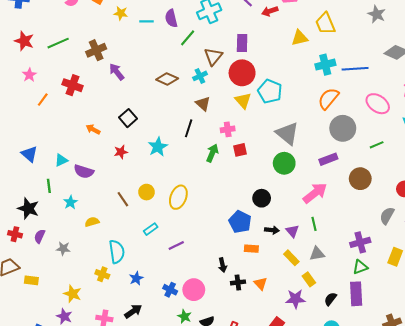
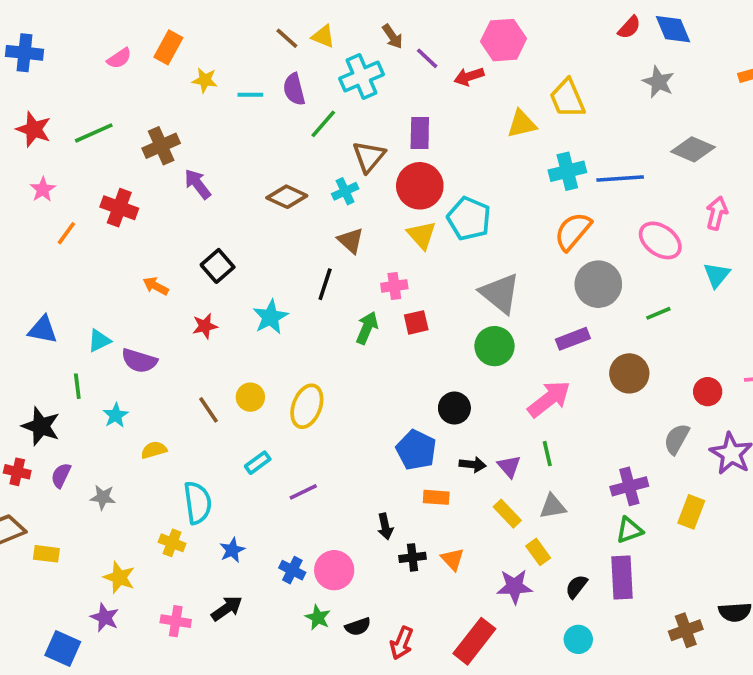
blue triangle: (29, 154) -> (43, 330), turned -30

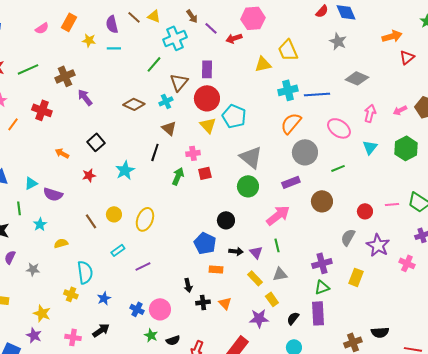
purple semicircle: (294, 89) -> (112, 24), moved

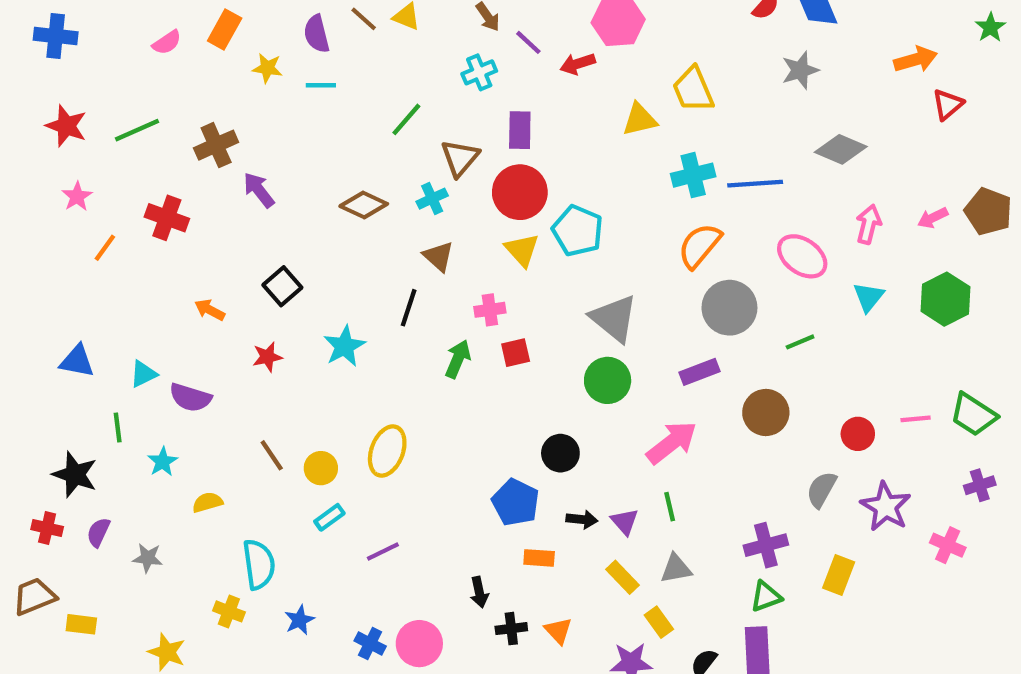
cyan cross: (175, 38) -> (479, 72), moved, size x0.7
gray star: (338, 41) -> (800, 70), turned 30
yellow circle: (114, 214) -> (321, 468), moved

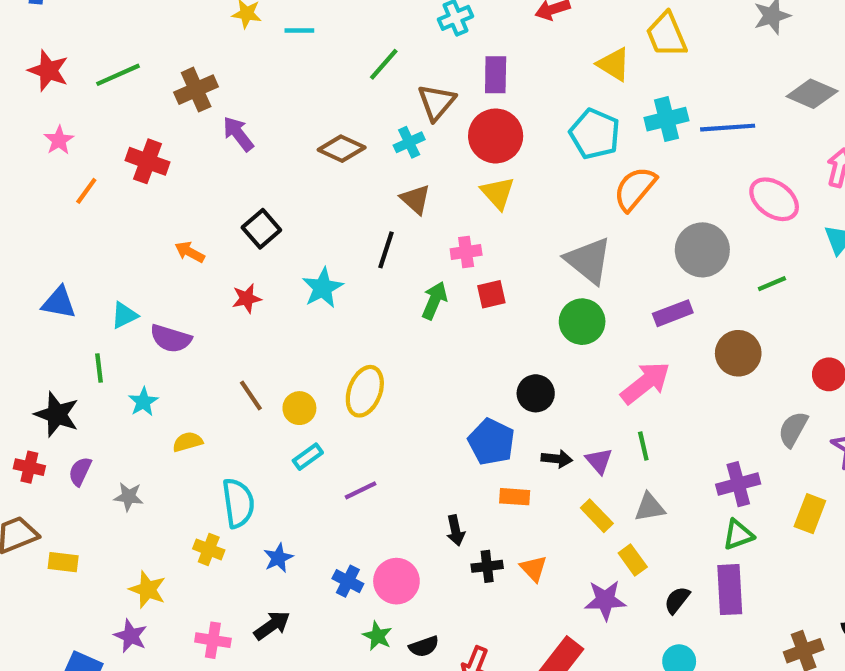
yellow triangle: (640, 119) -> (614, 64), turned 45
cyan pentagon: (578, 231) -> (595, 134), moved
orange semicircle: (700, 246) -> (635, 189), moved

